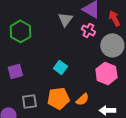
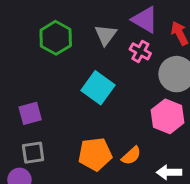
green hexagon: (20, 31) -> (56, 38), moved
cyan square: (60, 67) -> (98, 88), moved, size x1.5
gray square: (29, 101) -> (33, 153), moved

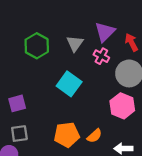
purple triangle: (145, 20) -> (105, 32), turned 45

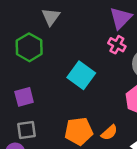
gray triangle: (75, 43) -> (51, 17), moved
green hexagon: (37, 46) -> (29, 47), moved

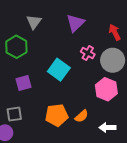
purple triangle: (121, 18) -> (75, 23), moved
pink cross: (117, 45) -> (88, 53), moved
purple square: (24, 97) -> (24, 83), moved

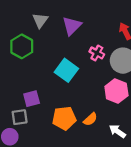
purple triangle: (75, 23) -> (72, 26), moved
purple square: (24, 83) -> (32, 99), moved
white arrow: (107, 128) -> (117, 131), turned 35

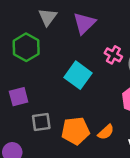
purple square: (32, 99) -> (19, 97), moved
gray square: (20, 117) -> (41, 122), moved

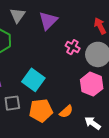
cyan square: (78, 75) -> (33, 80), moved

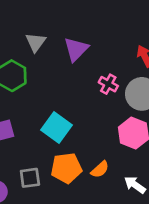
gray square: (12, 103) -> (30, 178), moved

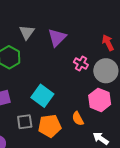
orange semicircle: (100, 169) -> (78, 119), moved, turned 104
gray square: (30, 178) -> (25, 122), moved

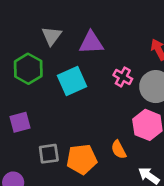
purple triangle: (57, 37) -> (91, 43), turned 42
cyan square: (42, 96) -> (72, 81), moved, turned 30

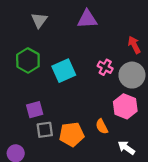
gray triangle: (52, 36) -> (39, 20), moved
purple triangle: (91, 43) -> (87, 19), moved
purple square: (20, 122) -> (35, 110), moved

